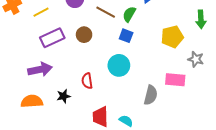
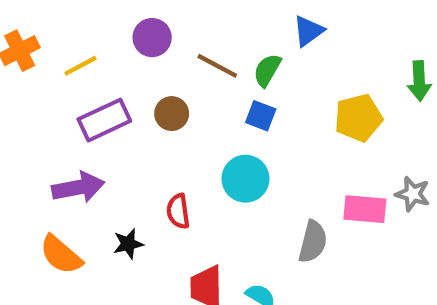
gray star: (196, 59) -> (413, 194), moved
orange semicircle: (32, 101) -> (61, 255), turned -135

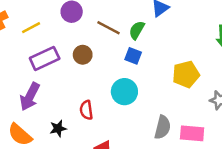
yellow pentagon: (358, 118) -> (186, 74), moved
purple arrow: (78, 187) -> (30, 97), turned 128
pink rectangle: (365, 209) -> (192, 133), moved

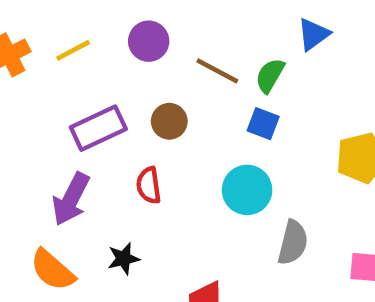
yellow line: (31, 28) -> (73, 50), moved
red semicircle: (86, 110) -> (149, 185), moved
gray semicircle: (163, 127) -> (293, 243), moved

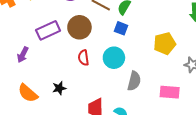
brown circle: (169, 121) -> (79, 27), size x1.5
red semicircle: (149, 185) -> (84, 58), moved
purple arrow: (71, 199) -> (23, 55), moved, size x0.7

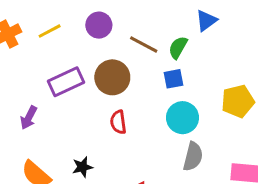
blue square: (121, 28) -> (174, 79), turned -32
cyan circle: (114, 58) -> (182, 118), moved

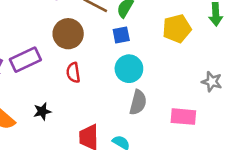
purple rectangle: (66, 82) -> (25, 60), moved
yellow pentagon: (238, 101) -> (177, 29), moved

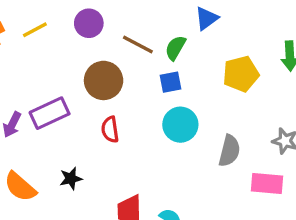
gray semicircle: (138, 102) -> (229, 151), moved
pink rectangle: (183, 117) -> (267, 183), moved

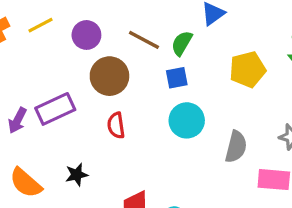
purple circle: (89, 23) -> (86, 35), moved

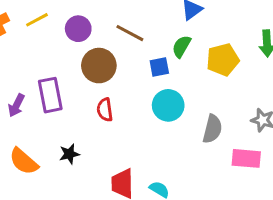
green semicircle: (182, 43) -> (181, 46), moved
purple rectangle: (55, 109) -> (50, 95), turned -76

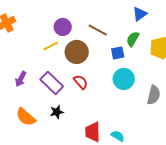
yellow line: (37, 20) -> (51, 46), moved
purple rectangle: (50, 95) -> (52, 83), moved, turned -35
red semicircle: (105, 110) -> (81, 82), turned 147

